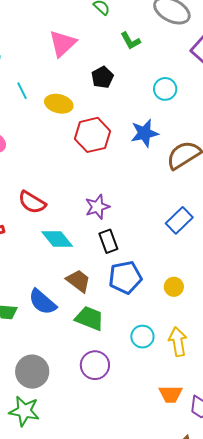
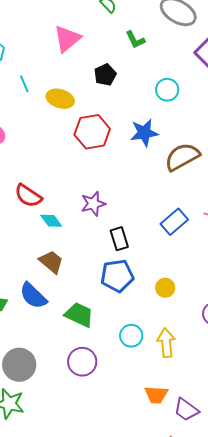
cyan diamond: (57, 239) -> (51, 221), moved, size x0.7
black rectangle: (108, 241) -> (119, 239), moved
brown trapezoid: (78, 281) -> (51, 262), moved

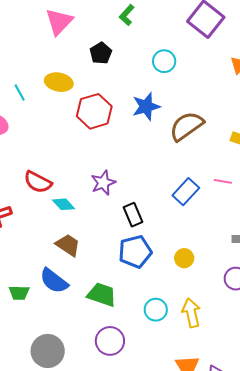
green L-shape: (135, 40) -> (127, 15), turned 75
cyan line: (24, 84) -> (20, 92), moved

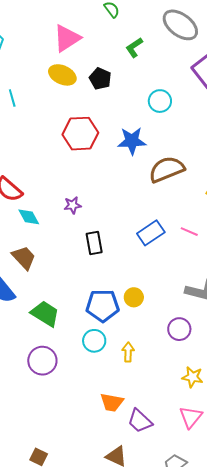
black pentagon: (101, 53) -> (100, 79), turned -30
yellow ellipse: (59, 82) -> (62, 75), moved
purple star: (103, 183) -> (73, 205), size x0.7
blue pentagon: (135, 252) -> (103, 306), moved
yellow arrow: (191, 313) -> (128, 352), size x0.7

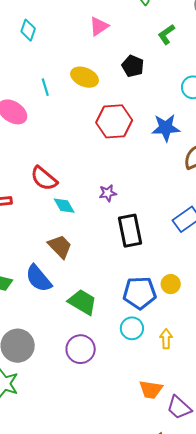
pink triangle: (67, 38) -> (99, 26), size x0.7
yellow ellipse: (62, 75) -> (85, 77), moved
black rectangle: (94, 243) -> (130, 231), size x1.4

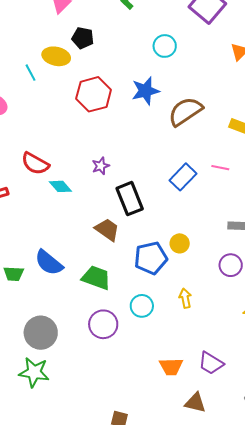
black pentagon: (133, 66) -> (83, 38), moved
cyan line: (45, 87) -> (30, 73), moved
brown trapezoid: (60, 246) -> (107, 230), moved
cyan circle: (132, 328) -> (142, 306), moved
orange trapezoid: (151, 390) -> (171, 367), moved

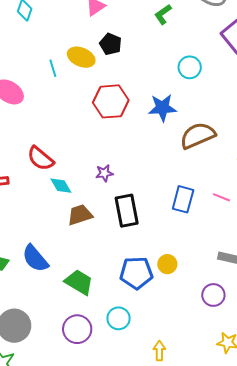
blue rectangle: (183, 177) -> (183, 199), turned -40
brown trapezoid: (107, 230) -> (80, 215), moved, turned -64
yellow arrow: (185, 298) -> (159, 351), moved

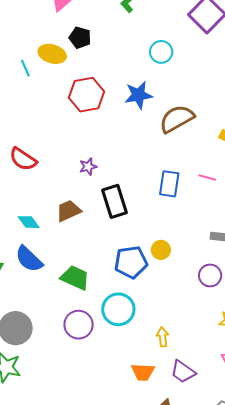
cyan diamond: (61, 186) -> (29, 222), moved
cyan circle: (119, 318) -> (118, 309), size x1.4

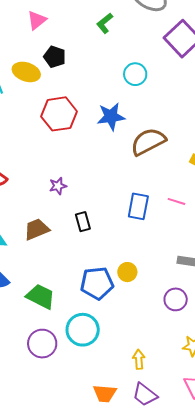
black rectangle: (114, 201) -> (83, 222), size x0.6
yellow arrow: (163, 337) -> (139, 359), moved

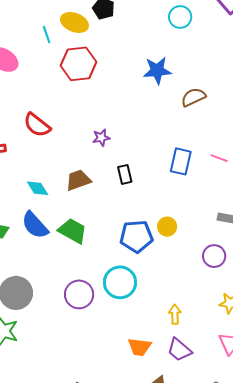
cyan circle: (135, 74) -> (180, 17), moved
red hexagon: (59, 114) -> (79, 64), moved
brown semicircle: (148, 142) -> (193, 97), size x0.7
green trapezoid: (41, 296) -> (73, 231), moved

